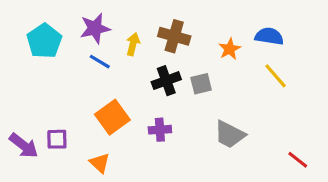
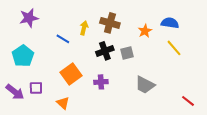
purple star: (95, 28) -> (29, 18), moved
cyan pentagon: (44, 41) -> (23, 56), moved

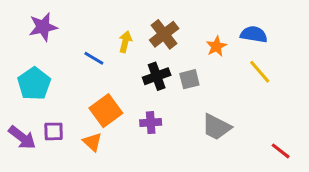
brown cross: (110, 23) -> (164, 34), turned 36
orange triangle: (63, 103) -> (92, 142), moved

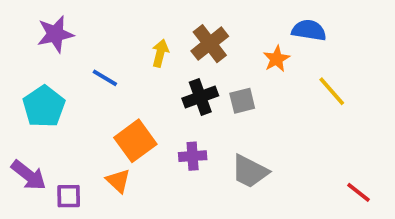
blue semicircle: (254, 34) -> (309, 30), moved
blue line: (94, 58) -> (105, 78), moved
gray trapezoid: (216, 127) -> (250, 171), moved
purple square: (54, 131) -> (69, 196), moved

